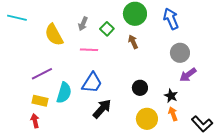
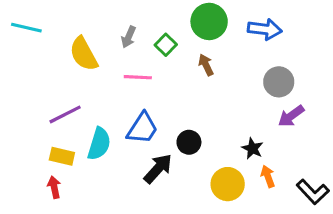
blue arrow: (171, 19) -> (265, 29), turned 120
black circle: (140, 88) -> (189, 142), moved
black star: (171, 96) -> (252, 148), moved

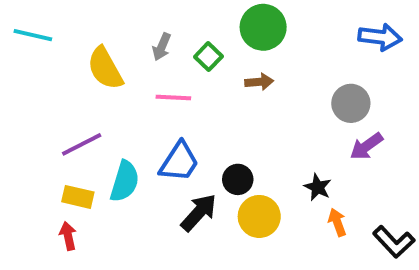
blue arrow: (265, 29) -> (380, 37), moved
brown arrow: (206, 65) -> (259, 82), turned 110
yellow circle: (228, 184) -> (259, 216), moved

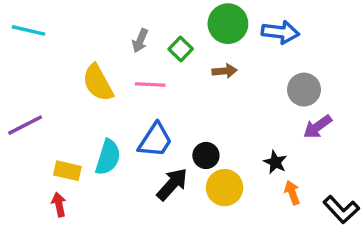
blue arrow: (380, 37) -> (280, 32), moved
yellow semicircle: (105, 68) -> (98, 83), moved
purple line: (82, 144) -> (25, 125), moved

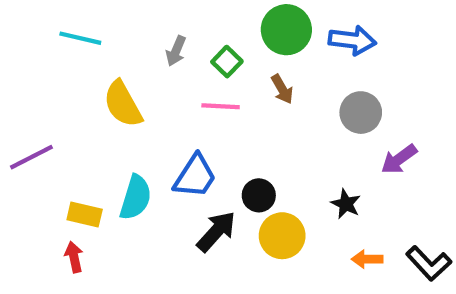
cyan line: (29, 30) -> (80, 38), moved
brown arrow: (225, 71) -> (282, 89), turned 65
pink line: (150, 84) -> (221, 106), moved
gray circle: (304, 90) -> (361, 113), moved
orange arrow: (292, 193) -> (367, 259), moved, turned -70

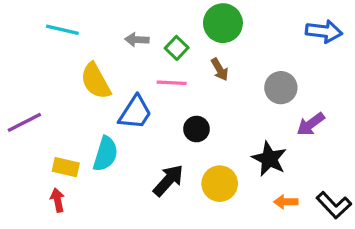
blue arrow: (352, 40) -> (324, 31), moved
gray arrow: (176, 51) -> (137, 40), turned 70
blue trapezoid: (195, 176) -> (135, 112), moved
black circle: (259, 195) -> (196, 129), moved
black star: (346, 204) -> (269, 159), size x1.5

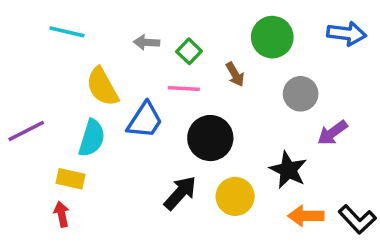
green circle: (223, 23) -> (272, 37), moved
black circle: (196, 129) -> (210, 138), size x1.6
cyan semicircle: (105, 154) -> (92, 138), moved
orange arrow: (286, 202) -> (306, 216), size x1.4

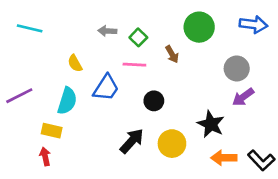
cyan line: (67, 32) -> (30, 28), moved
yellow semicircle: (102, 87) -> (75, 63), size x0.6
gray circle: (301, 94) -> (237, 68), moved
black circle: (210, 138) -> (154, 101), size x0.6

